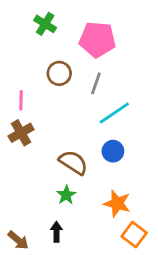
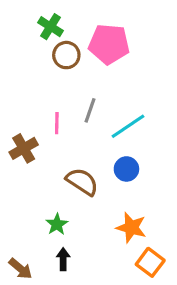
brown circle: (59, 73) -> (66, 55), moved
gray line: (96, 83) -> (90, 110), moved
pink line: (21, 100) -> (57, 123), moved
green star: (66, 195) -> (57, 224), moved

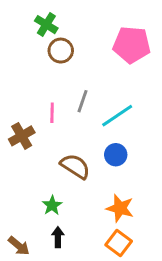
pink pentagon: (109, 44) -> (132, 45), moved
orange square: (150, 262) -> (119, 243), moved

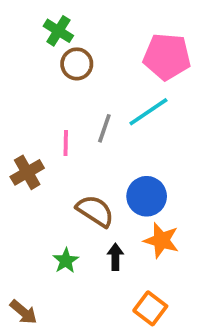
cyan line: (117, 116) -> (148, 112), moved
blue circle: (116, 155) -> (147, 196), size x1.4
orange star: (120, 208) -> (161, 240), moved
black arrow: (58, 237) -> (115, 257), moved

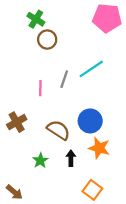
pink pentagon: (167, 57) -> (107, 18), moved
brown cross: (27, 172) -> (17, 122), moved

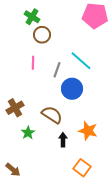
cyan line: (91, 69) -> (81, 61), turned 75
pink line: (40, 88) -> (33, 63), moved
blue circle: (90, 121) -> (72, 89), moved
green star: (40, 161) -> (28, 133), moved

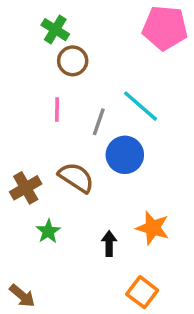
brown semicircle: (52, 115) -> (76, 177), moved

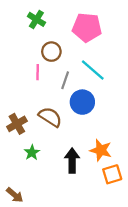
pink pentagon: (165, 28) -> (87, 27), moved
brown circle: (73, 61) -> (51, 52), moved
black arrow: (109, 244) -> (72, 161), size x1.5
orange square: (142, 292) -> (112, 174), moved, turned 36

